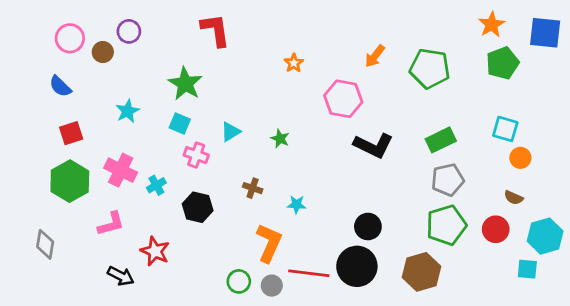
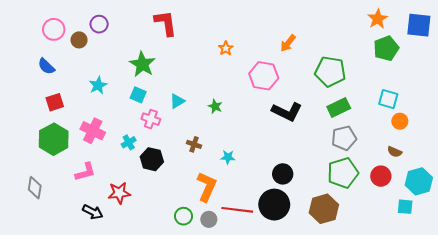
green pentagon: (430, 69) -> (330, 72), moved
cyan cross: (156, 185) -> (129, 142), moved
red star: (155, 251) -> (119, 193), turned -30

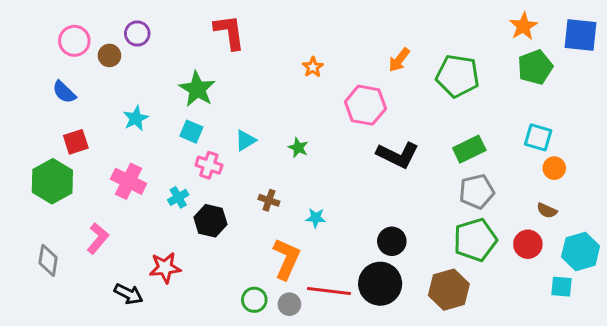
green pentagon: (330, 72) -> (458, 76), moved
green hexagon: (54, 139) -> (52, 181), moved
pink L-shape: (85, 172) -> (98, 238), moved, turned -35

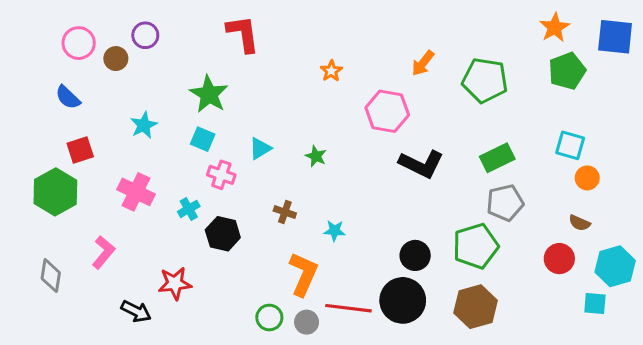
green pentagon: (475, 240) -> (476, 246), moved

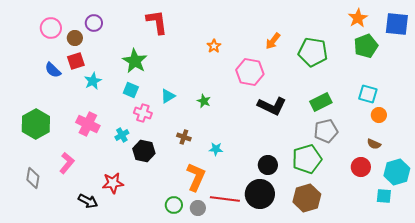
blue semicircle: (68, 97) -> (53, 70), moved
red square: (80, 150) -> (76, 61), moved

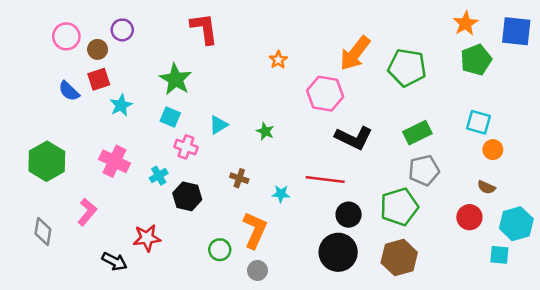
orange arrow: (273, 41) -> (355, 53), size x1.6
red line: (225, 199) -> (325, 179), moved
green circle: (174, 205) -> (220, 250), moved

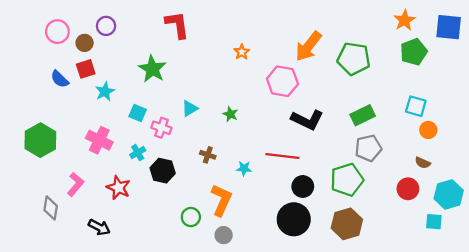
cyan square: (170, 117) -> (138, 113), moved
gray diamond: (43, 231) -> (51, 208), moved
red star: (147, 238) -> (118, 188), moved, turned 30

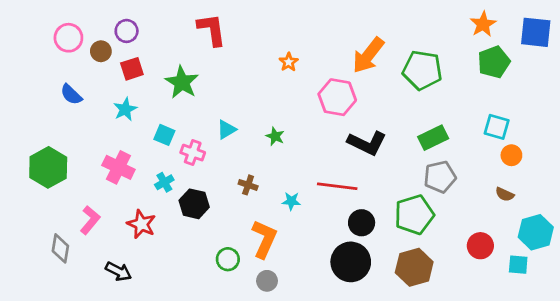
red square: (86, 69) -> (132, 69), moved
red circle: (408, 189) -> (480, 246), moved

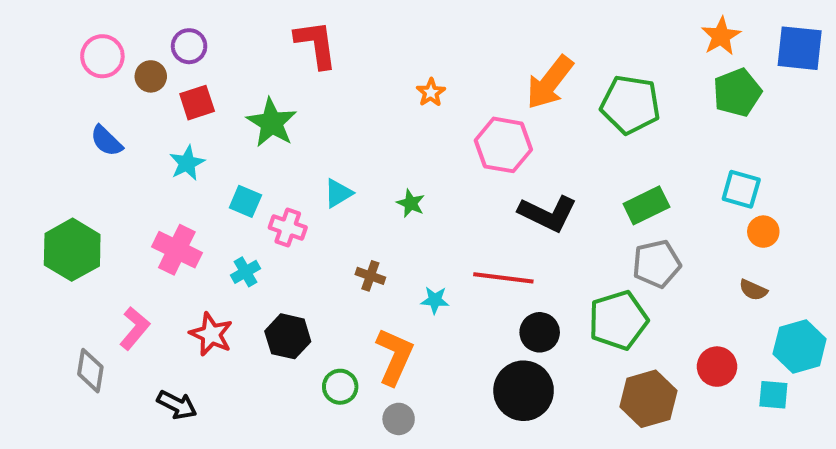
black hexagon: (194, 204) -> (288, 336), moved
brown hexagon: (414, 267) -> (648, 399), moved

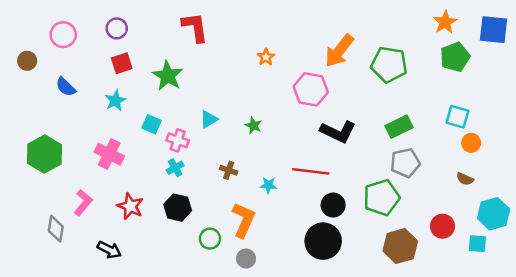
brown circle: (151, 76) -> (27, 61), moved
cyan cross: (245, 272) -> (175, 168), moved

